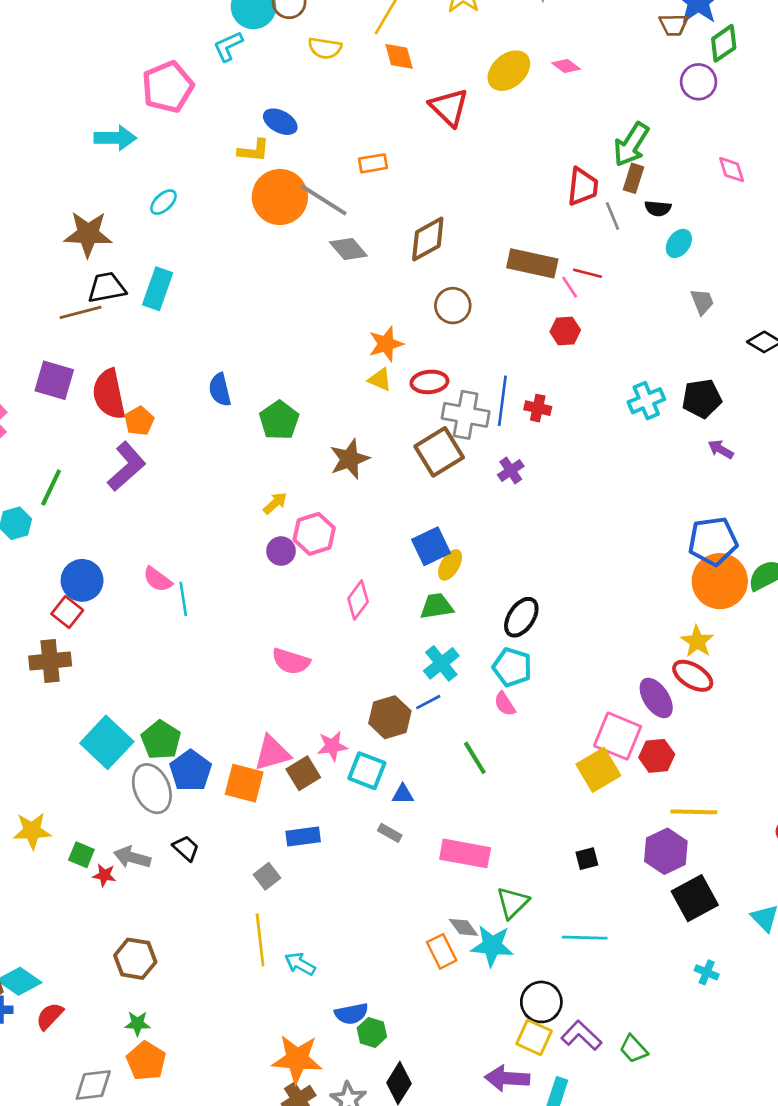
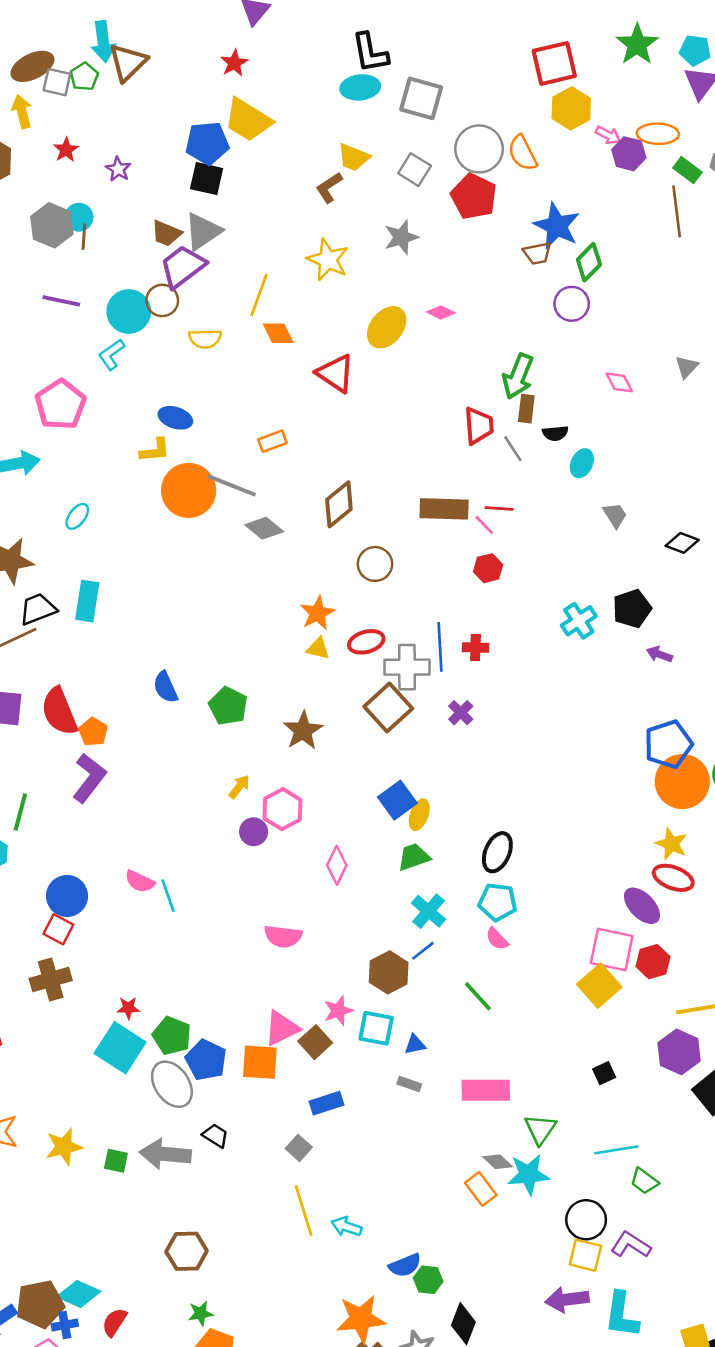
gray arrow: (132, 857) -> (165, 1154), size x1.4
red star: (104, 875) -> (128, 1008), moved
green trapezoid: (633, 1049) -> (644, 1181), moved

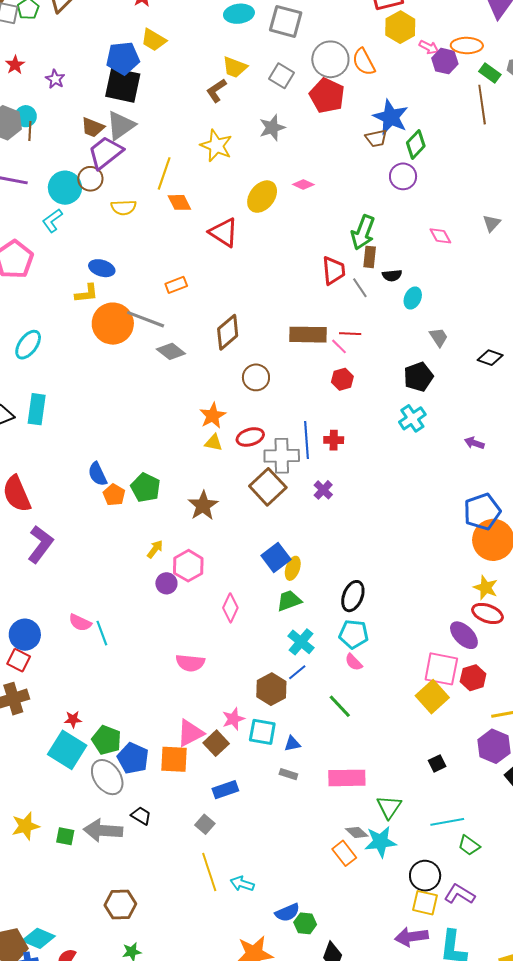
yellow trapezoid: (248, 120) -> (154, 40), size x0.7
black square: (207, 179) -> (123, 85), size x1.4
cyan ellipse: (77, 516) -> (28, 345), size x1.4
black pentagon: (632, 609) -> (418, 377), moved
orange pentagon: (93, 732) -> (114, 495), moved

